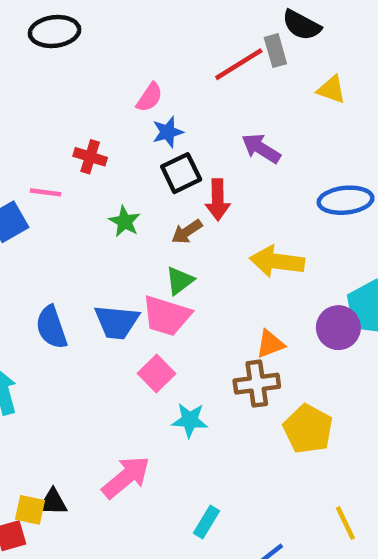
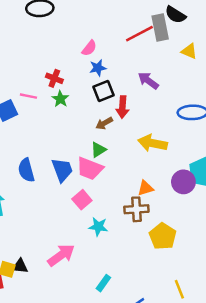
gray rectangle: (275, 51) -> (160, 28), size x1.5
green star: (125, 221) -> (60, 99), moved
blue trapezoid: (117, 322) -> (62, 170), turned -120

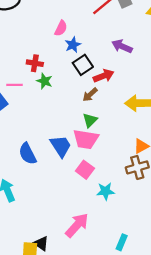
red arrow: (122, 107) -> (104, 76), turned -102
black triangle: (20, 266) -> (41, 244), turned 42

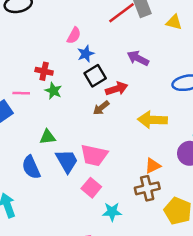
green triangle: (90, 120) -> (47, 137), moved, turned 35

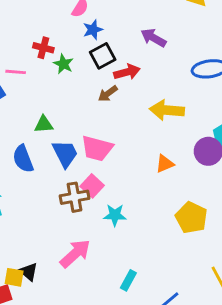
green star: (53, 91) -> (63, 64), moved
brown cross: (147, 188) -> (75, 197), moved

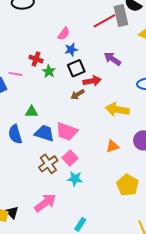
blue trapezoid: (65, 154) -> (44, 133), turned -50
pink square: (92, 186) -> (70, 158), moved
brown cross: (75, 197) -> (48, 164), turned -30

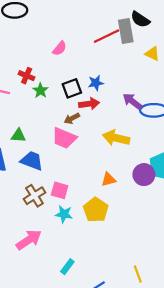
blue star: (71, 50) -> (96, 83), moved
purple arrow: (112, 59) -> (132, 101), moved
pink trapezoid: (67, 132) -> (64, 138), moved
pink square: (70, 158) -> (60, 190), turned -35
yellow pentagon: (128, 185) -> (96, 210), moved

